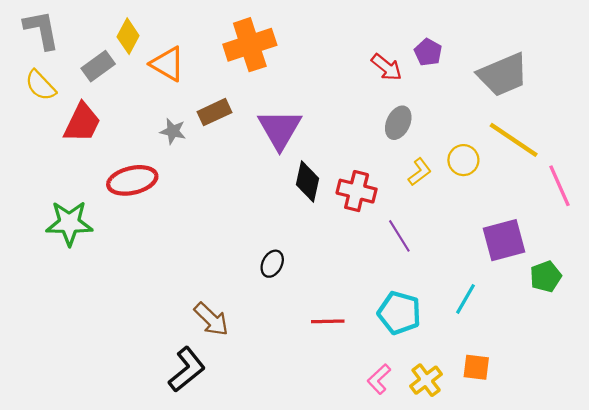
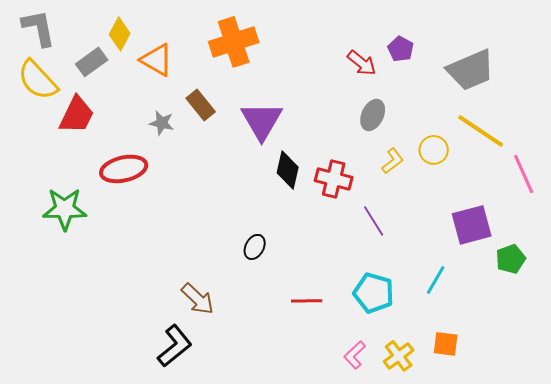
yellow semicircle: (40, 85) -> (38, 80), size x1.4
brown rectangle: (215, 112) -> (201, 105), turned 76

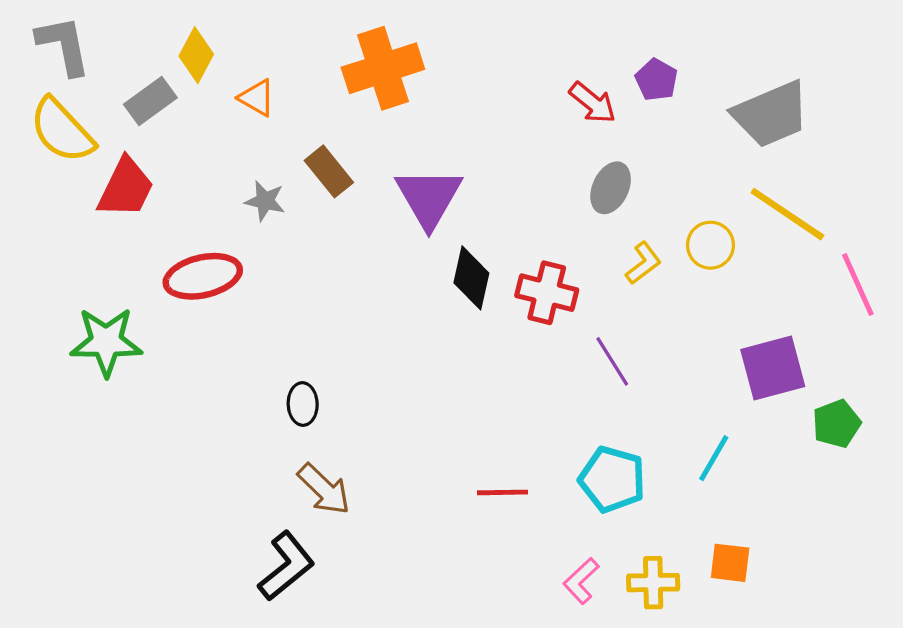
orange triangle: (157, 60) -> (257, 98), size x0.7
black ellipse: (255, 247) -> (303, 404), moved, turned -30
yellow cross: (399, 356) -> (653, 583), turned 36

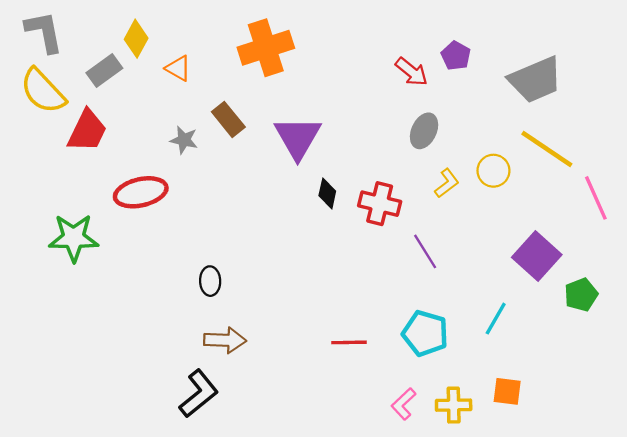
black diamond: (471, 278) -> (327, 193), size x0.7
purple square: (773, 368) -> (537, 256), turned -33
brown arrow: (324, 489) -> (225, 340), turned -42

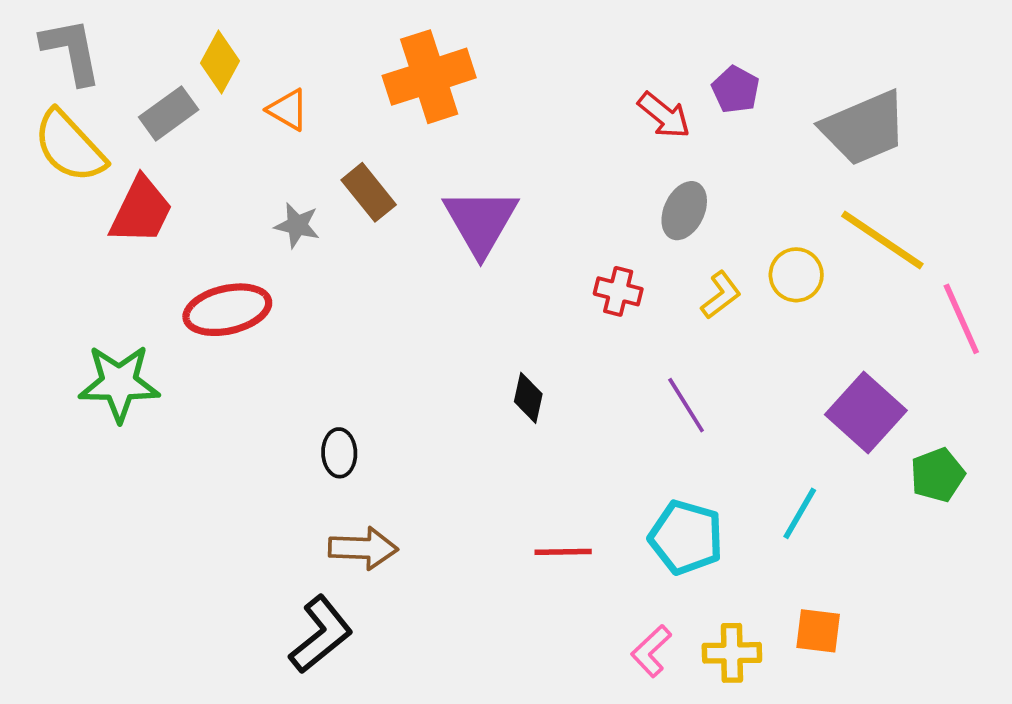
black diamond: (327, 193) -> (528, 398), moved
red cross: (380, 204) -> (618, 291), moved, size x0.7

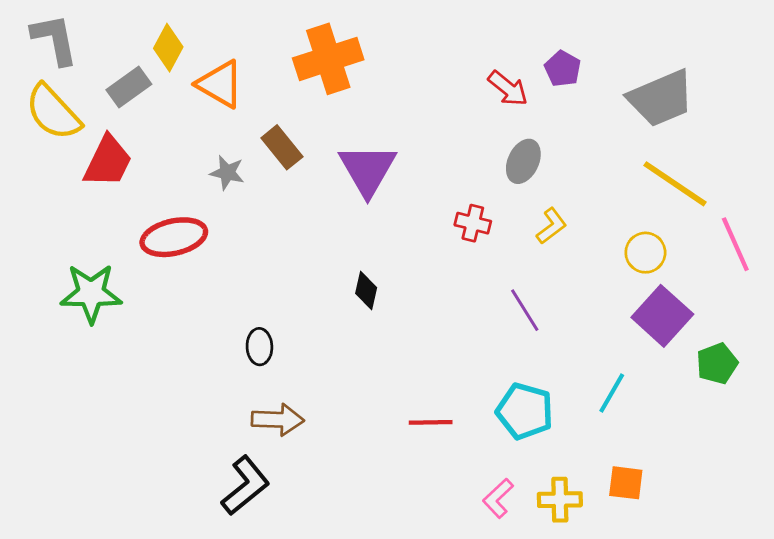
orange triangle: (288, 110) -> (220, 84), size x1.5
yellow circle: (796, 275) -> (645, 253), moved
black diamond: (528, 398) -> (366, 290), moved

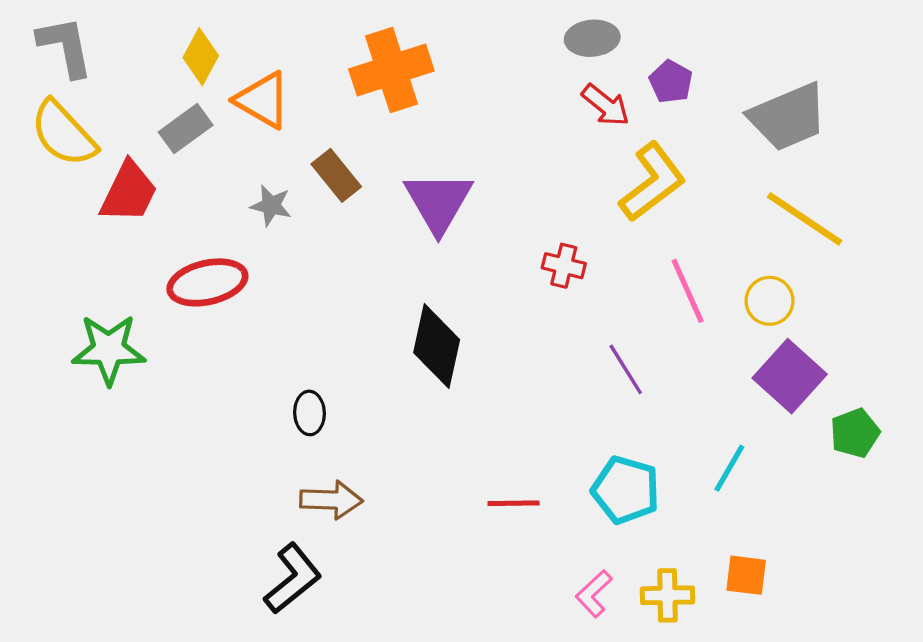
gray rectangle: (129, 87) -> (186, 129), moved
gray ellipse: (523, 161) -> (592, 38), moved, turned 60
yellow L-shape: (551, 226) -> (652, 182), moved, size x1.8
pink line: (735, 244) -> (688, 291), moved
black diamond: (366, 290) -> (437, 346), size x1.8

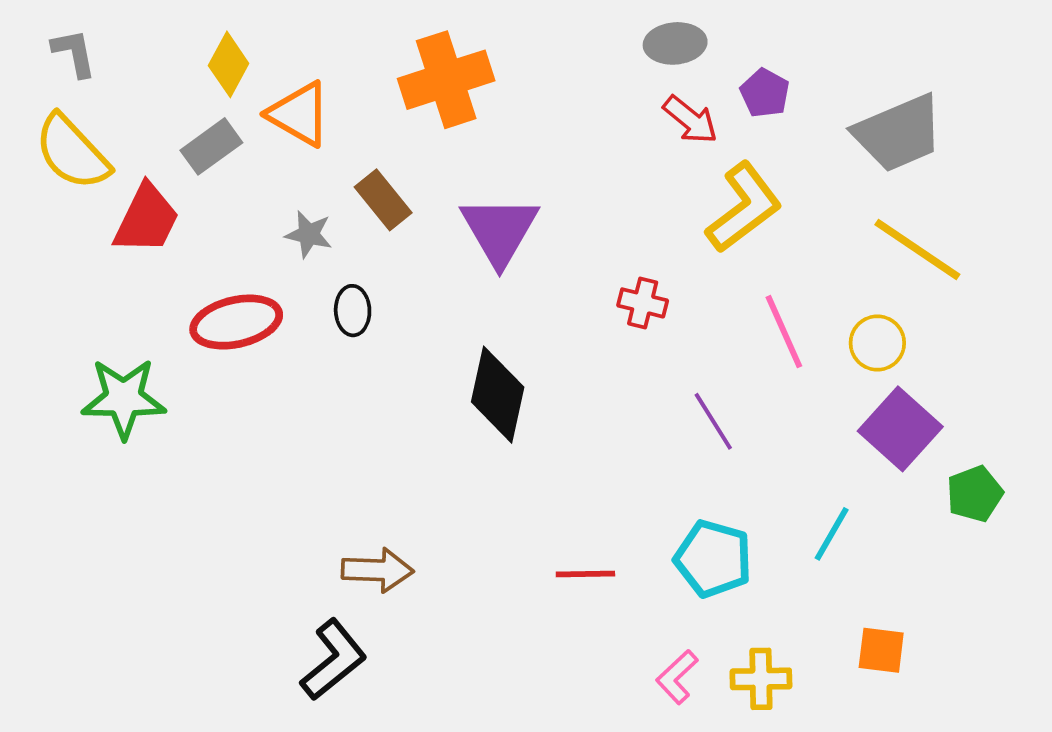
gray L-shape: (65, 47) -> (74, 53), size x0.7
black ellipse: (309, 413) -> (353, 311), moved
orange square: (746, 575) -> (881, 650), moved

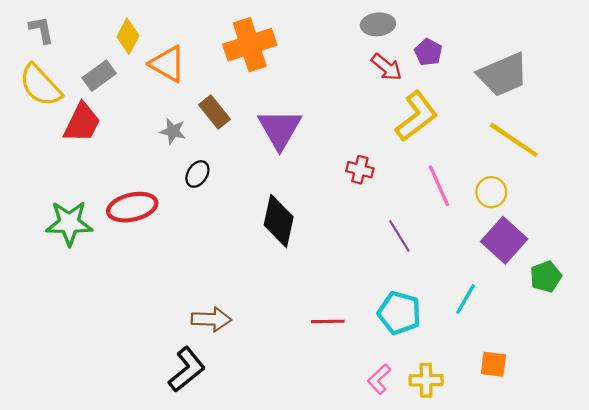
gray rectangle: (211, 146) -> (99, 76), moved
black ellipse: (353, 311) -> (197, 174), turned 35
red ellipse: (236, 322) -> (132, 207), moved

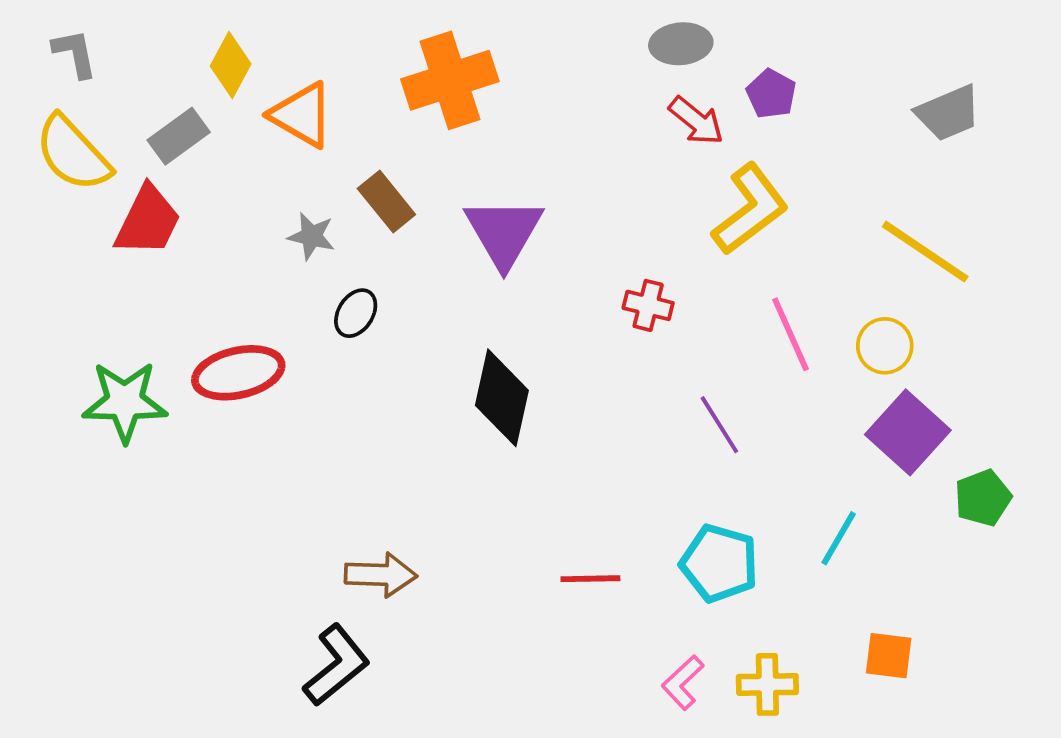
gray trapezoid: (503, 75) -> (948, 113), moved, size x0.7

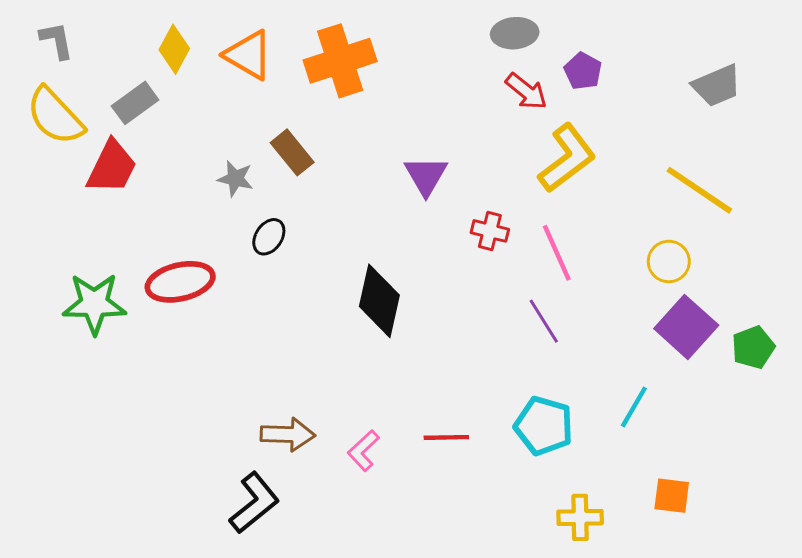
orange triangle: (302, 115) -> (248, 55), moved
purple triangle: (504, 232) -> (426, 176), moved, size x0.7
pink line: (790, 334) -> (557, 253), moved
green pentagon: (983, 498) -> (753, 347), moved
pink L-shape: (683, 683) -> (363, 451), moved

